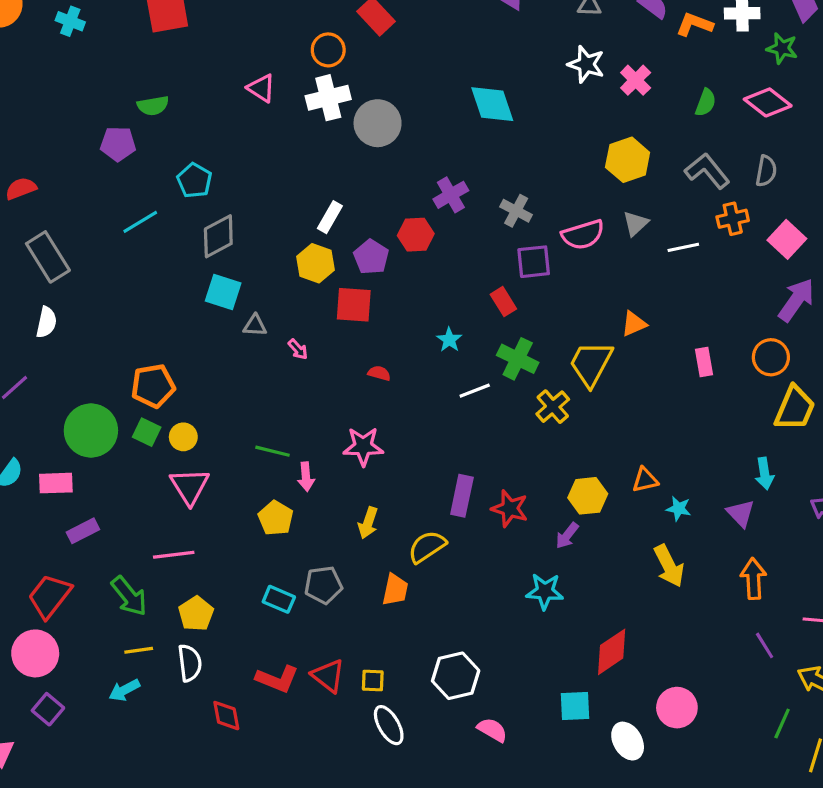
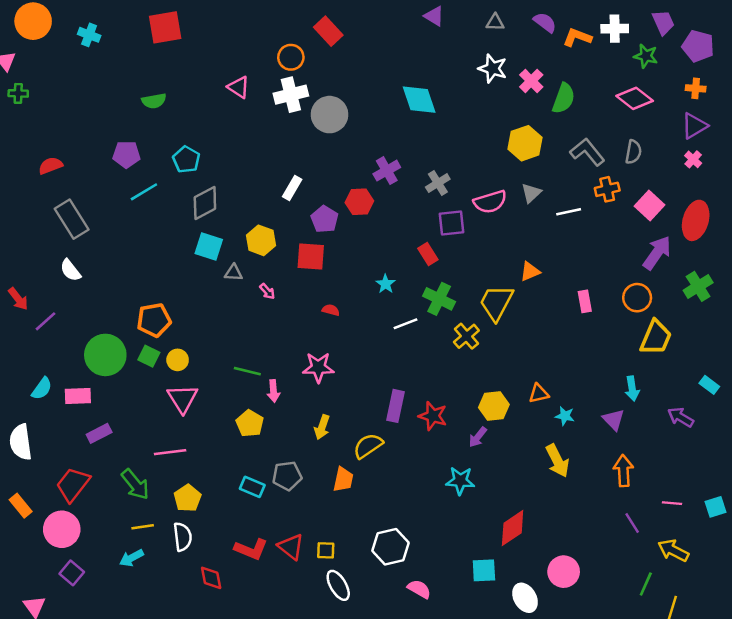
green semicircle: (706, 102) -> (564, 98), moved, size x1.4
purple pentagon: (118, 144) -> (126, 154), moved
gray cross: (516, 211) -> (438, 183), turned 30
yellow hexagon: (315, 263) -> (261, 240), moved
white semicircle: (46, 322) -> (70, 270), turned 130

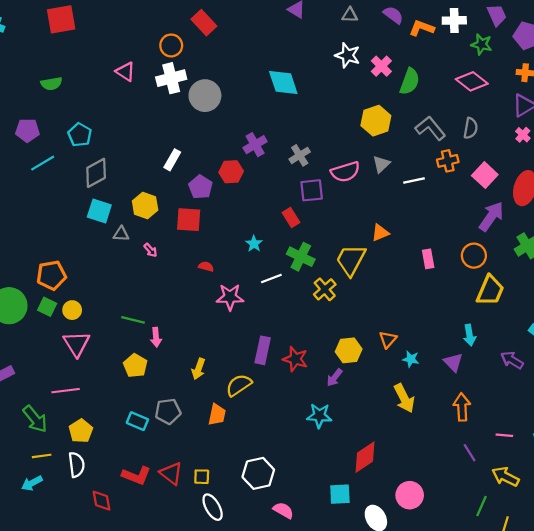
pink star: (318, 367) -> (230, 297), moved
orange triangle: (539, 394) -> (388, 339), turned -36

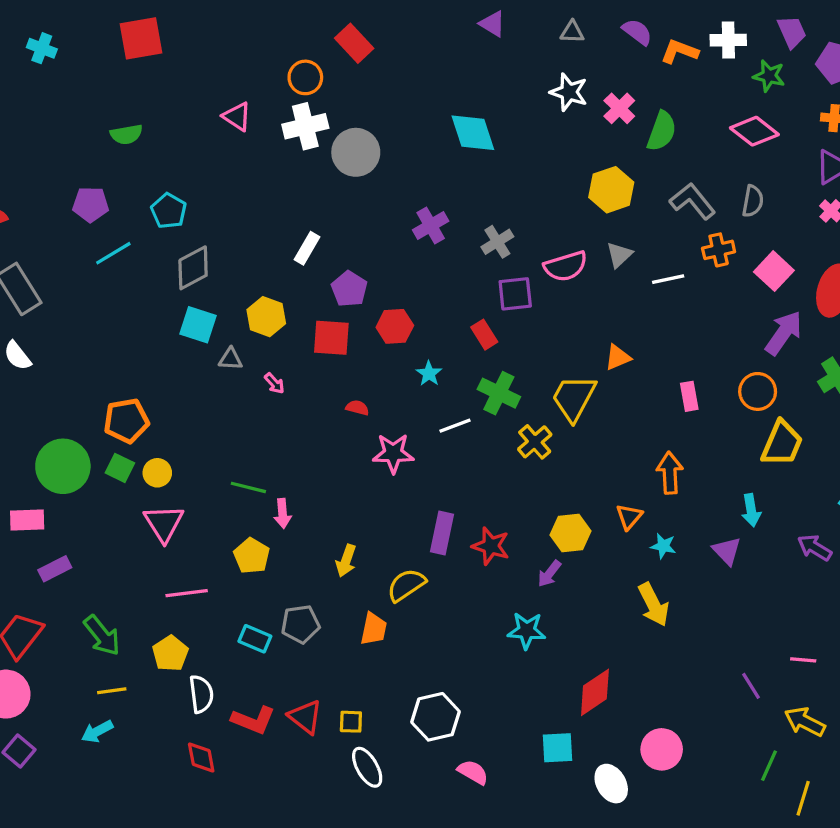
red hexagon: (231, 172) -> (395, 326), moved
pink line: (66, 391) -> (187, 593), moved
orange arrow: (462, 407) -> (670, 473), moved
white semicircle: (76, 465) -> (201, 694), moved

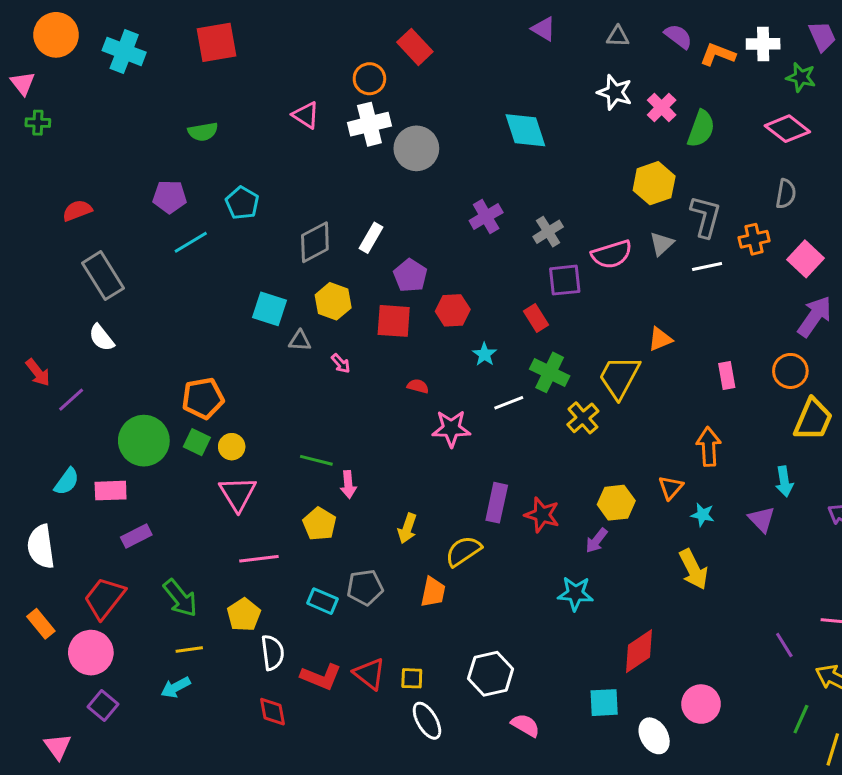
cyan cross: (42, 48) -> (124, 51), size x1.5
gray L-shape: (693, 201) -> (706, 217), moved, turned 54
gray diamond: (193, 268) -> (315, 242), moved

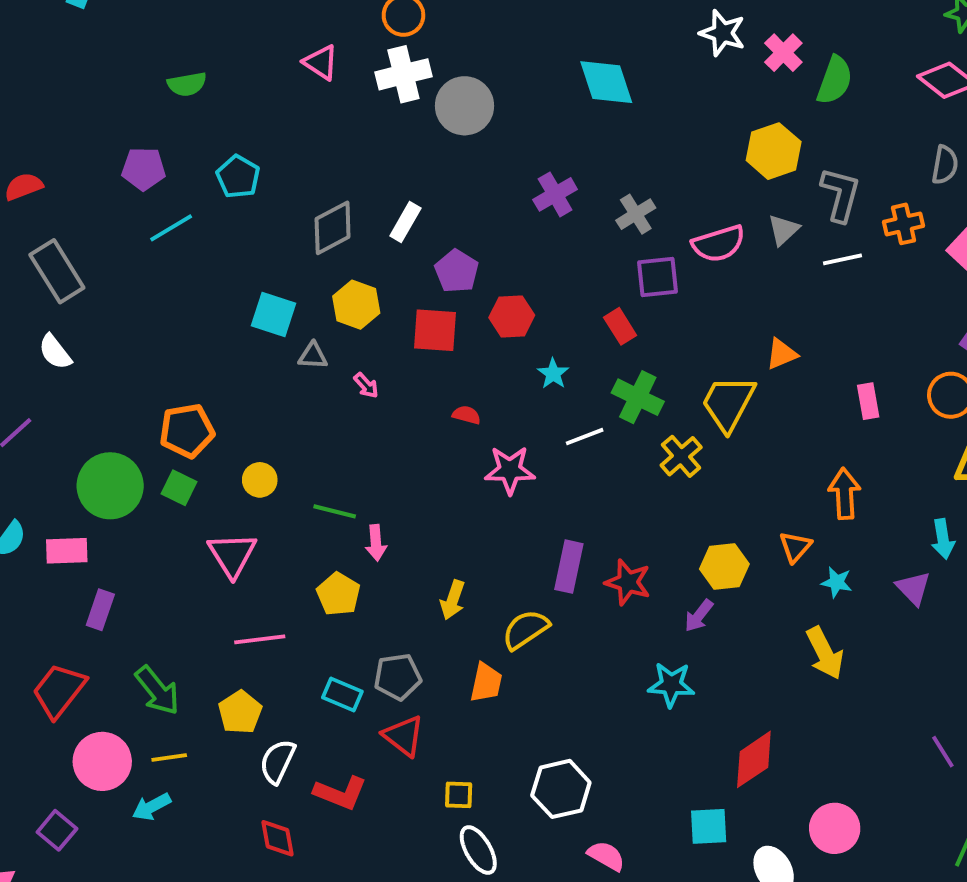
yellow circle: (232, 447) -> (260, 480), moved
purple rectangle: (136, 536) -> (100, 610), turned -44
pink circle: (91, 653) -> (102, 761), moved
white semicircle: (273, 653) -> (277, 761), turned -148
red triangle: (369, 674) -> (403, 736), moved

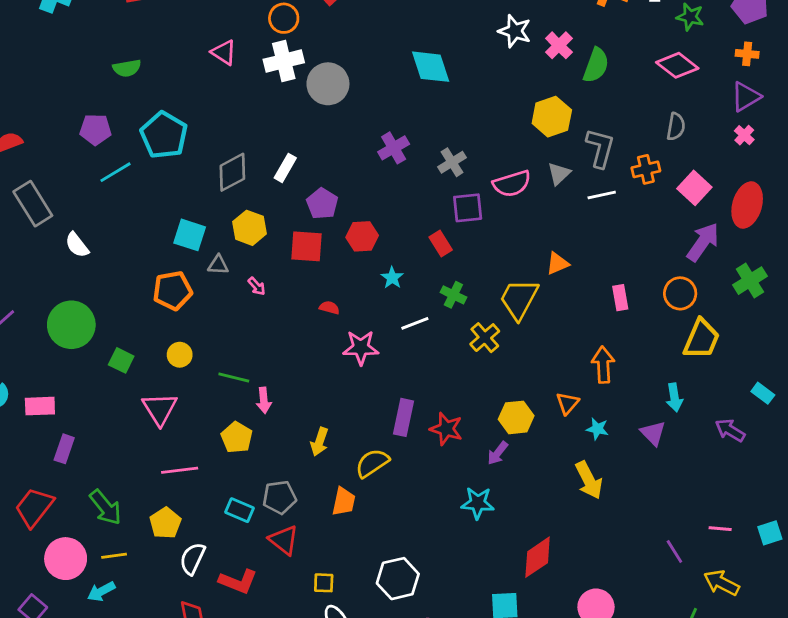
cyan pentagon: (238, 177) -> (164, 135), size x1.5
white semicircle: (55, 352) -> (77, 245), moved
green cross: (638, 397) -> (453, 295), size x0.7
orange pentagon: (187, 431) -> (173, 291), moved
green circle: (110, 486) -> (71, 325), moved

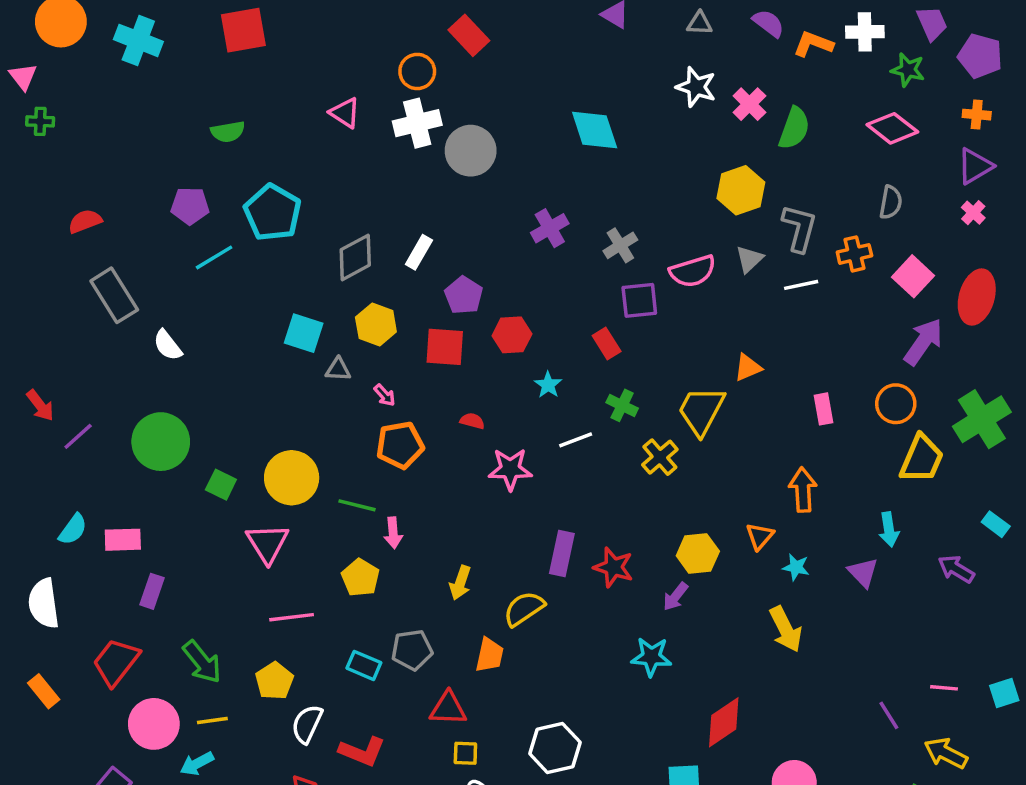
green cross: (750, 281) -> (982, 419), moved, size x1.4
orange pentagon: (173, 291) -> (400, 445), moved
yellow circle: (180, 355) -> (292, 478), size x1.8
red triangle: (284, 540) -> (448, 708), moved, turned -36

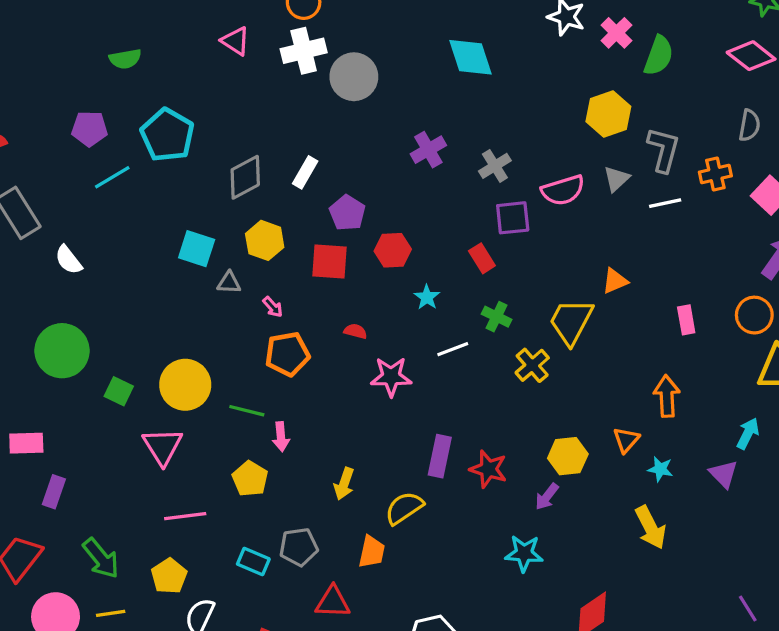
cyan arrow: (889, 529) -> (748, 433), turned -144

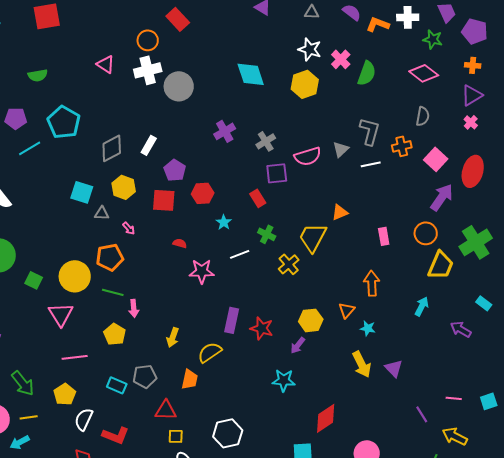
yellow hexagon: (608, 114) -> (305, 84), moved
orange pentagon: (287, 354) -> (110, 257), moved
purple triangle: (723, 474) -> (394, 368), moved

